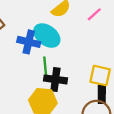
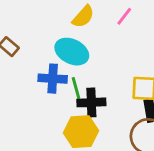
blue cross: (29, 42) -> (53, 79), moved

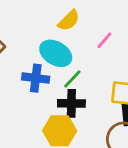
pink line: (124, 16) -> (104, 40), moved
green line: (76, 88) -> (72, 79), moved, turned 55

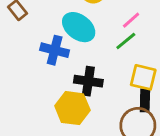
green line: (72, 79) -> (126, 41), moved

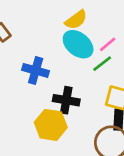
cyan ellipse: (79, 27) -> (78, 44), moved

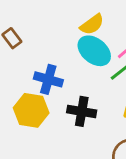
yellow hexagon: (51, 125) -> (31, 110), moved

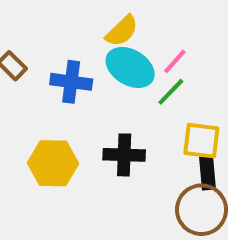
blue cross: (48, 79) -> (71, 82), moved

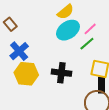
cyan ellipse: (130, 67) -> (68, 30), turned -70
blue cross: (71, 82) -> (19, 51), moved, turned 36

